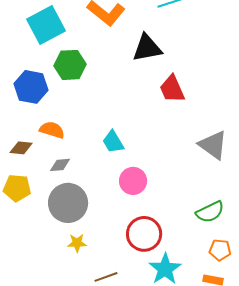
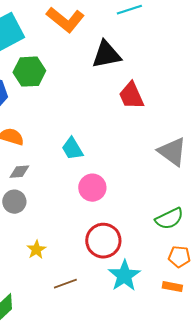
gray circle: (68, 203) -> (14, 202), moved, size x0.6
yellow star: (77, 243) -> (36, 250), turned -30

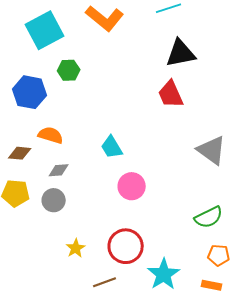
black triangle: (106, 55) -> (181, 53), moved
green hexagon: (29, 72) -> (69, 70), size x0.7
red circle: (103, 241) -> (126, 246), moved

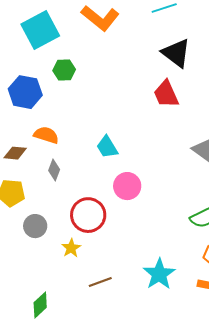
black triangle: (181, 53) -> (176, 53), turned 48
gray diamond: (59, 170) -> (54, 170), turned -65
gray circle: (54, 200) -> (35, 226), moved
red circle: (126, 246) -> (88, 215), moved

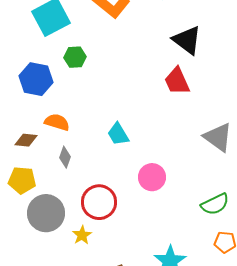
pink circle: (127, 186) -> (152, 177), moved
gray circle: (35, 226) -> (46, 213), size x1.6

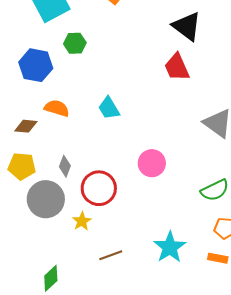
cyan trapezoid: (118, 134) -> (109, 108), moved
gray diamond: (65, 157) -> (65, 166), moved

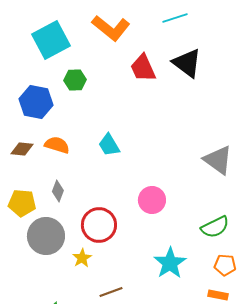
red trapezoid: (177, 67) -> (143, 68), moved
brown diamond: (26, 126) -> (22, 149), moved
gray diamond: (65, 166) -> (58, 191), moved
cyan star: (170, 247) -> (170, 263), moved

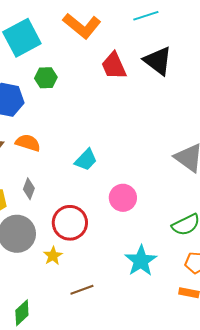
cyan trapezoid: (109, 145) -> (86, 160), moved, turned -105

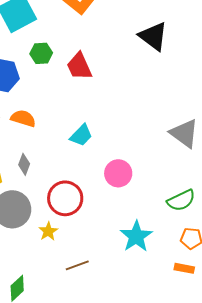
red trapezoid: (114, 66) -> (79, 66), moved

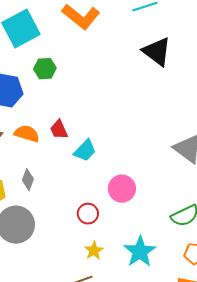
red trapezoid: (79, 66) -> (59, 130), moved, size x0.7
red circle: (65, 198) -> (88, 214), moved, size x0.6
yellow star: (48, 231) -> (94, 251), moved

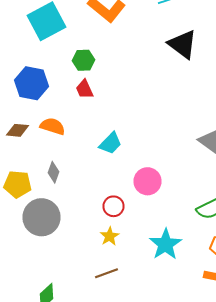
green hexagon: (45, 69) -> (84, 60), moved
red trapezoid: (59, 130) -> (84, 89), moved
yellow star: (94, 251) -> (110, 236), moved

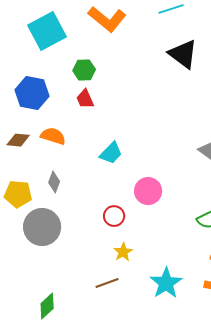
yellow star: (110, 236) -> (123, 252), moved
cyan star: (166, 244) -> (166, 283), moved

